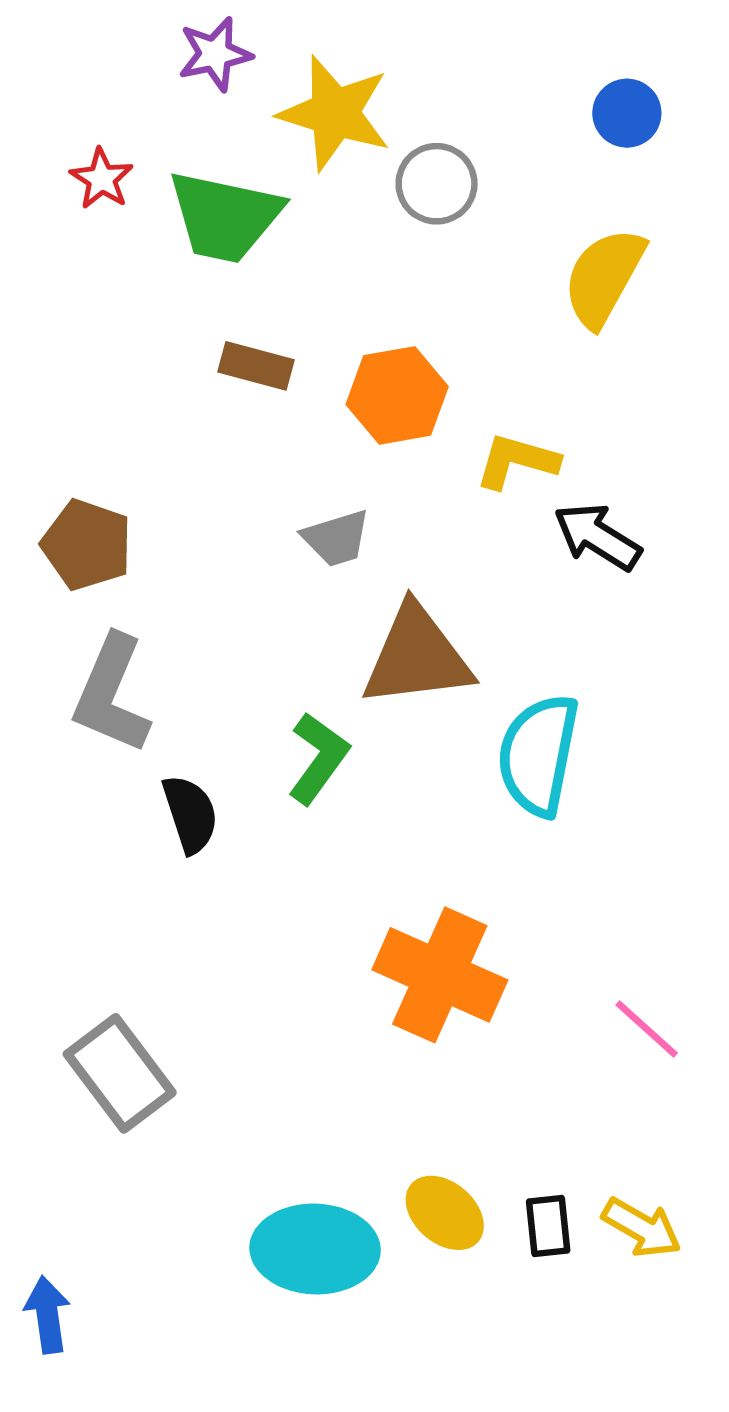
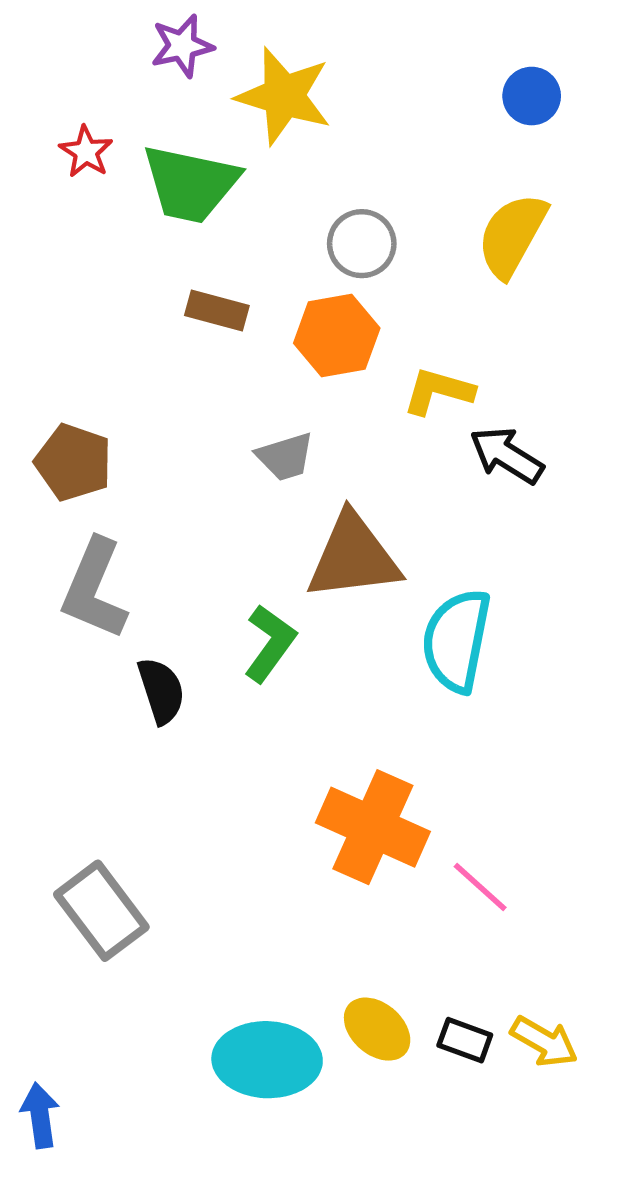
gray circle: (437, 184) -> (362, 244), moved
pink line: (647, 1029) -> (480, 887), moved
black rectangle: (548, 1226) -> (465, 1040), turned -64

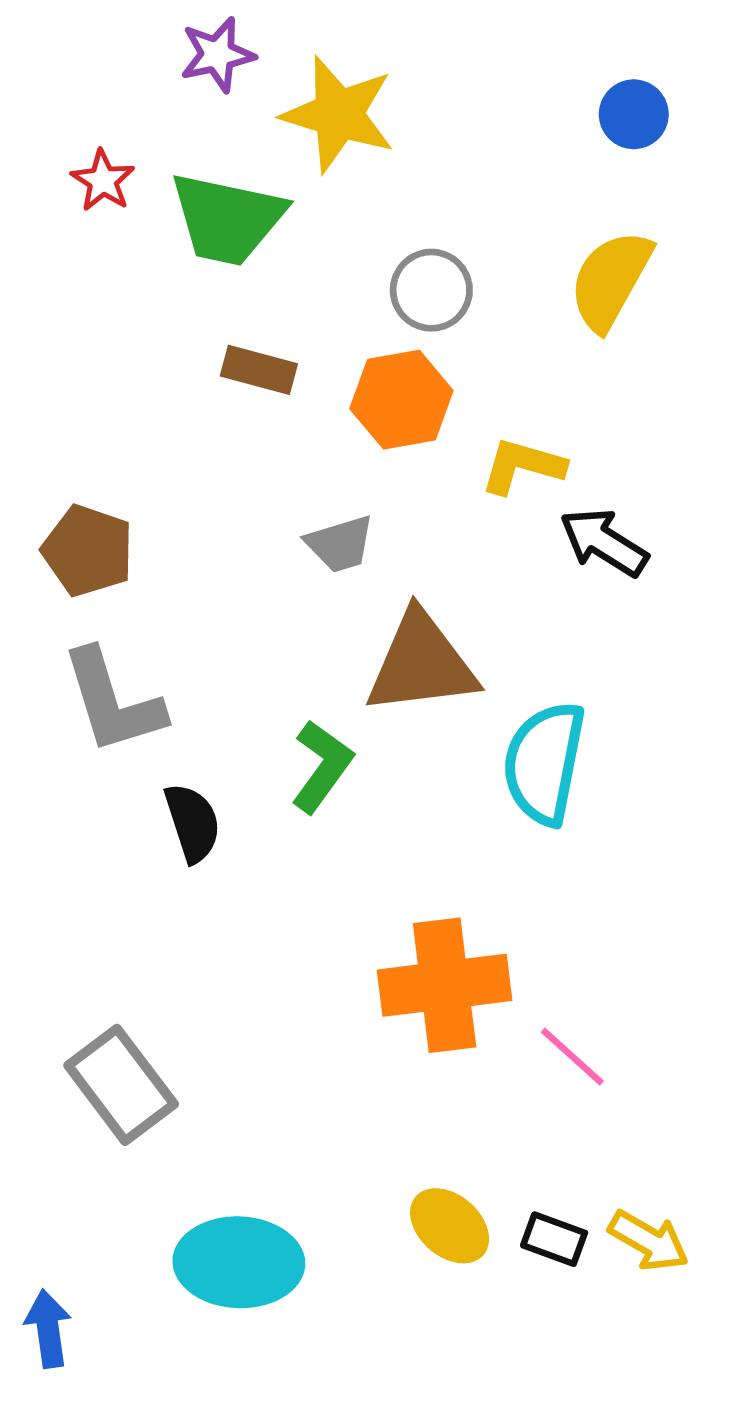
gray L-shape: (94, 589) -> (113, 702), turned -40
orange cross: (373, 827) -> (445, 985), turned -31
cyan ellipse: (267, 1060) -> (239, 1262), moved

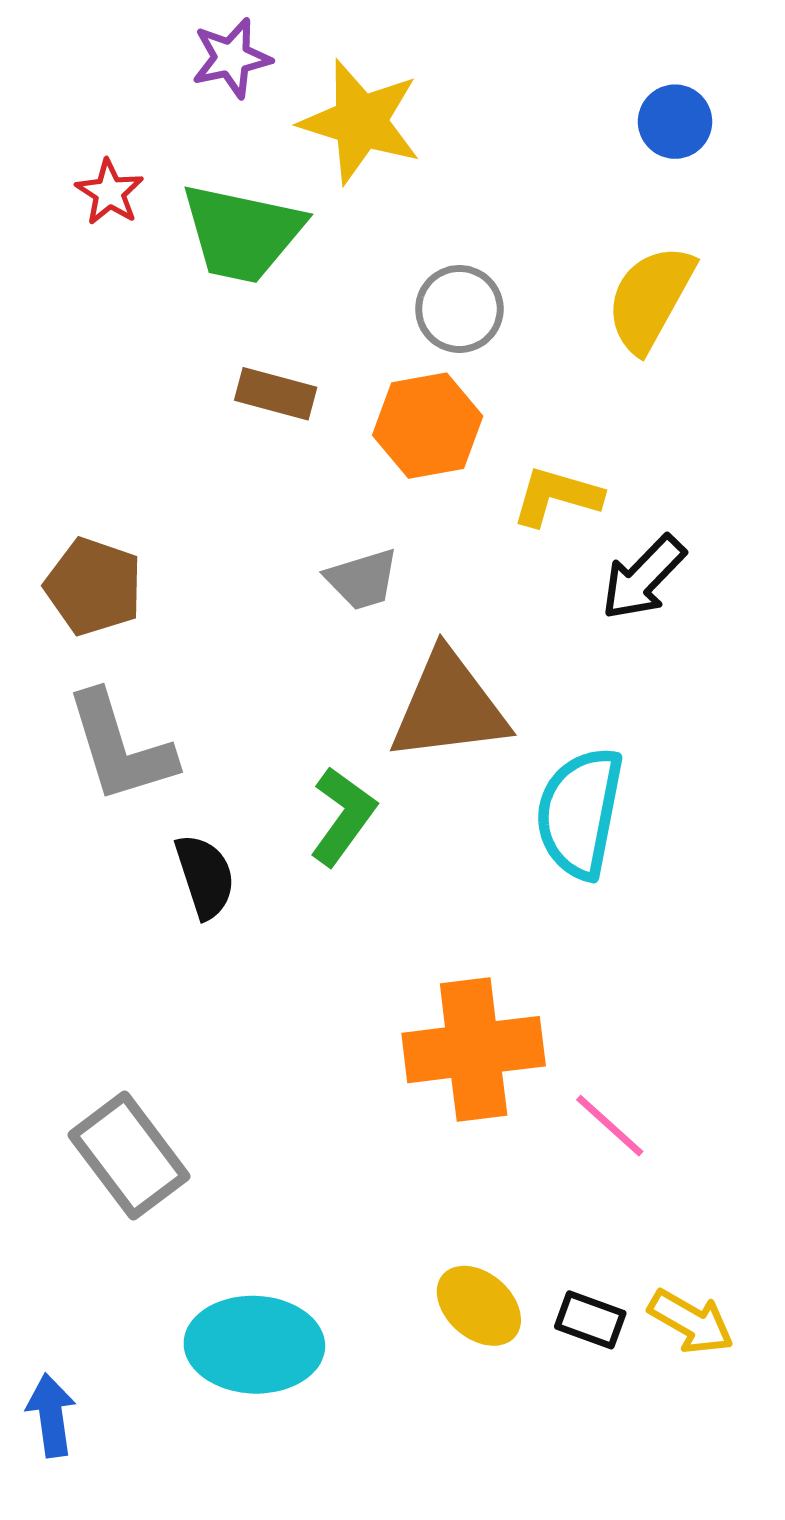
black arrow: (604, 542) -> (643, 578), turned -78

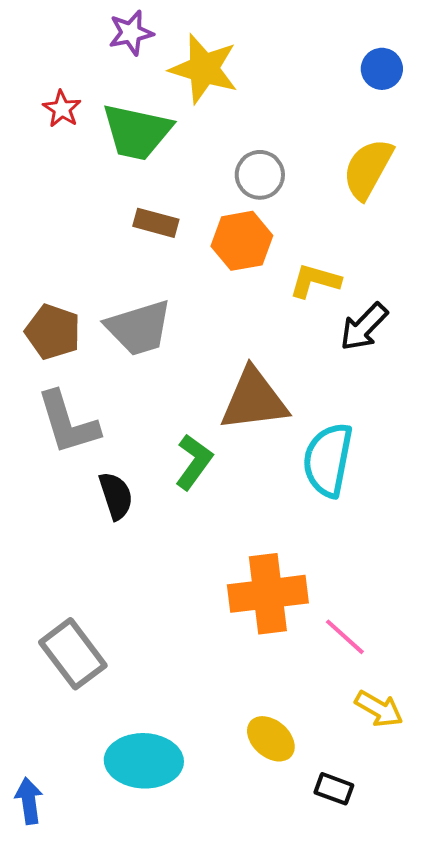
gray trapezoid: (362, 579) -> (139, 328), moved, size x1.6
black rectangle: (590, 1320) -> (334, 789), moved
yellow arrow: (691, 1322) -> (379, 709), moved

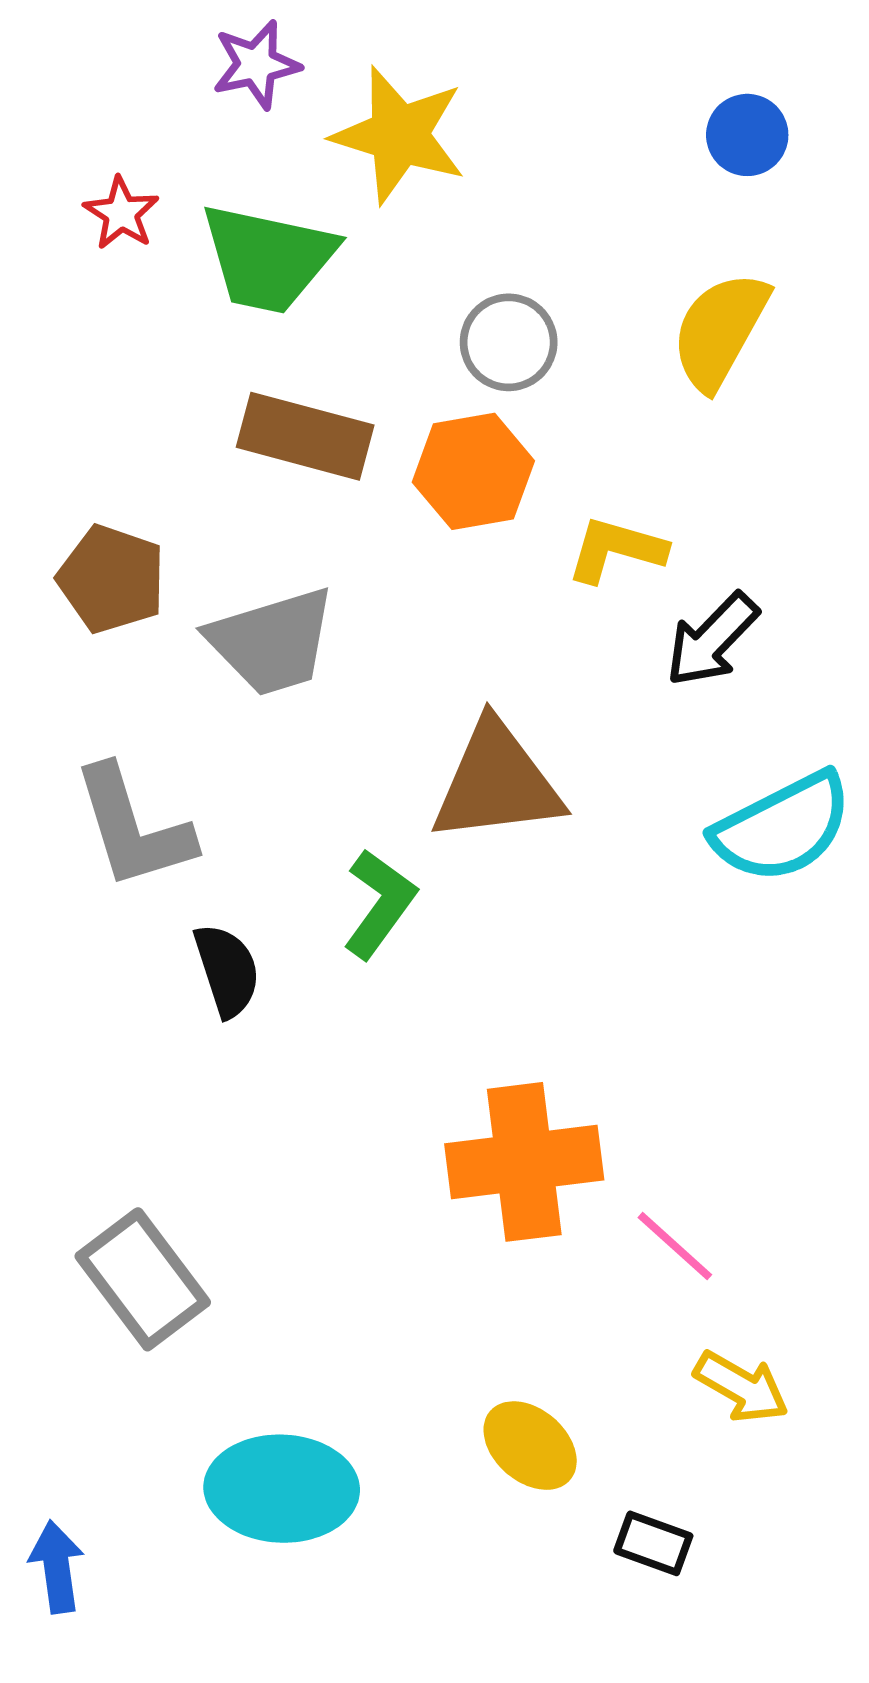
brown rectangle: (156, 223) -> (305, 436), size x1.5
brown pentagon: (53, 332) -> (111, 579), moved
cyan semicircle: (328, 460) -> (782, 827), moved, turned -128

